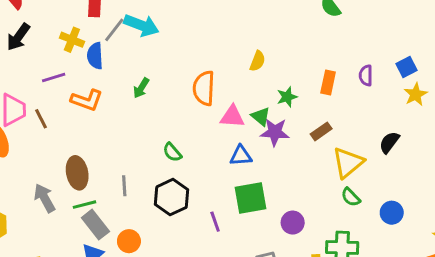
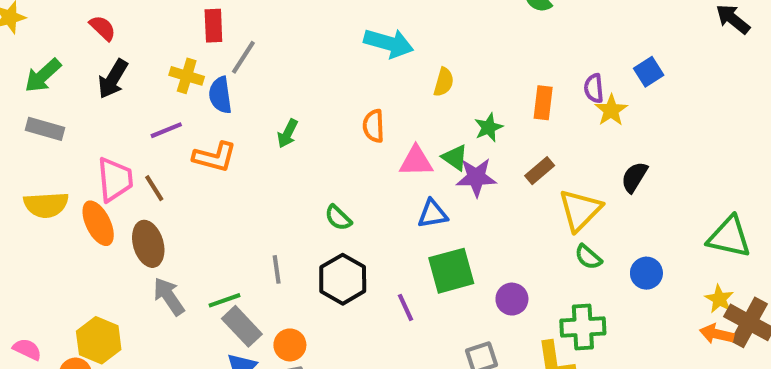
cyan arrow: (141, 25) -> (389, 43), moved
orange semicircle: (204, 88) -> (374, 126), size x0.7
yellow star: (416, 94) -> (611, 110), moved
brown ellipse: (77, 173) -> (148, 244), moved

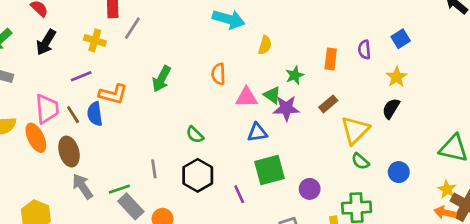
blue semicircle: (220, 95) -> (95, 114), moved
yellow star: (611, 110) -> (397, 77), moved
green arrow: (288, 133) -> (161, 79), size x1.4

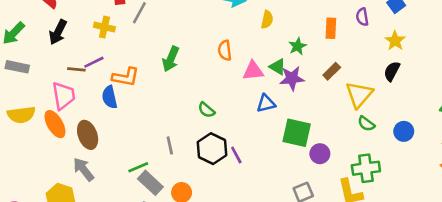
brown line: (73, 115) -> (76, 69), moved, turned -48
green square: (270, 170) -> (297, 133), moved, turned 32
gray arrow: (82, 186) -> (84, 169), moved
purple line: (239, 194) -> (236, 155), moved

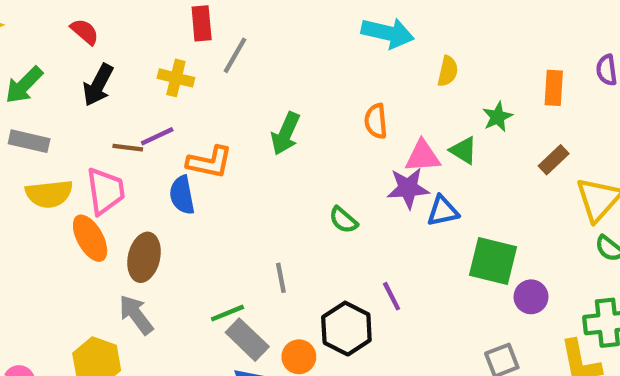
purple star: (292, 78) -> (408, 188), moved
yellow semicircle: (21, 115) -> (49, 194), moved
brown ellipse: (88, 135) -> (144, 257), turned 32
black hexagon: (212, 149) -> (346, 329), moved

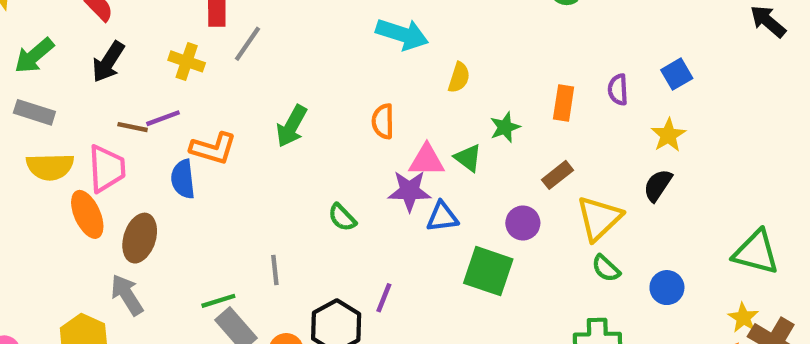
purple line: (392, 296) -> (384, 298), turned 44
purple circle: (531, 297) -> (523, 223), moved

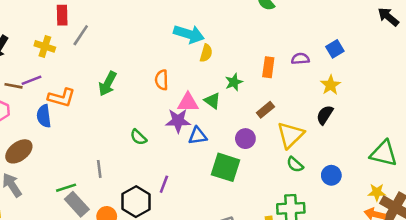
cyan arrow: (402, 34) -> (189, 34), moved
purple semicircle: (618, 90) -> (300, 59), turned 90
brown ellipse: (140, 238) -> (19, 151), turned 36
yellow star: (743, 318) -> (377, 192), turned -30

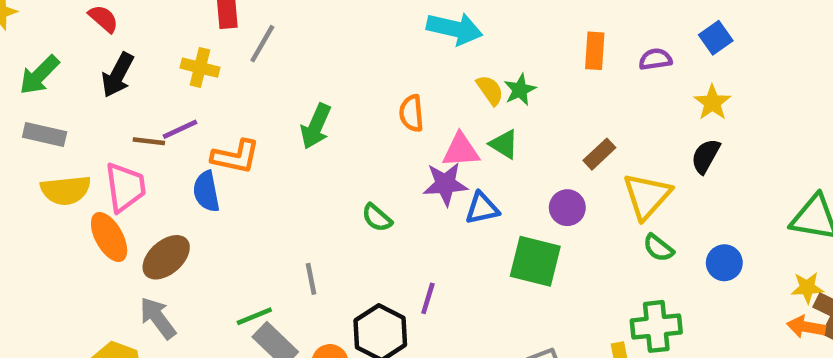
yellow semicircle: (206, 53) -> (490, 90), moved, turned -48
orange rectangle: (268, 67) -> (595, 51), moved
green star: (234, 82) -> (520, 90), moved

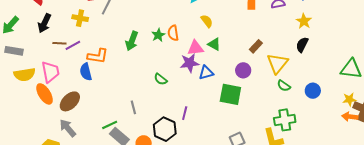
green star: (520, 90) -> (158, 35), moved
brown line: (149, 141) -> (59, 43), moved

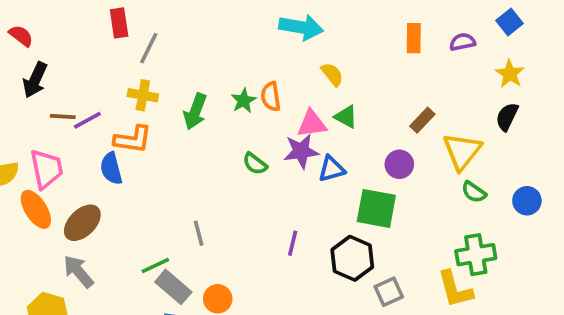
yellow cross: (80, 18) -> (143, 95), moved
green semicircle: (161, 79) -> (255, 164), moved
black hexagon: (165, 129) -> (352, 258), moved

